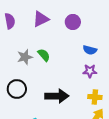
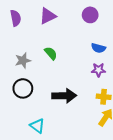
purple circle: (73, 22) -> (90, 15), moved
gray star: (25, 57) -> (23, 61), moved

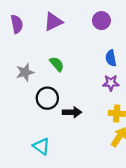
blue semicircle: (98, 48) -> (111, 58), turned 64
black circle: (23, 88) -> (47, 98), moved
black arrow: (64, 96) -> (72, 112), size x0.7

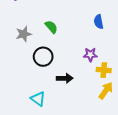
purple star: (111, 83) -> (90, 55), moved
black arrow: (72, 112) -> (65, 78), moved

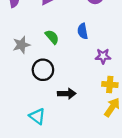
blue semicircle: (99, 22) -> (83, 31), moved
purple star: (90, 55) -> (103, 56), moved

